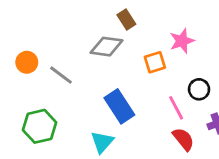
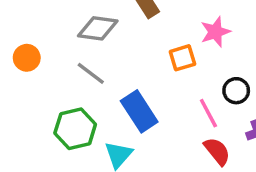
gray diamond: (106, 47) -> (98, 28), moved
gray line: (61, 75) -> (91, 73), moved
green hexagon: (40, 126) -> (75, 129), moved

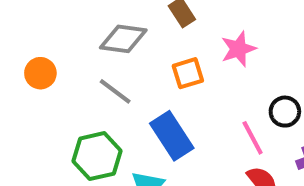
pink star: (215, 32) -> (238, 49), moved
orange square: (182, 58) -> (188, 73), moved

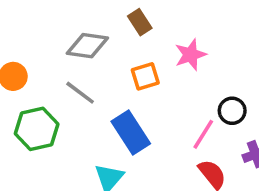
pink line: (253, 138) -> (203, 134), turned 60
green hexagon: (97, 156) -> (37, 129), moved

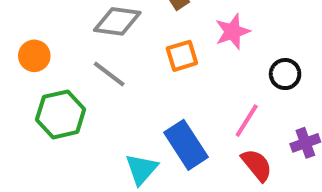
black circle: (232, 111) -> (285, 74), moved
blue rectangle: (131, 133) -> (186, 145), moved

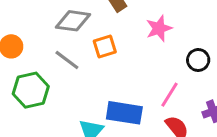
orange square: (182, 56) -> (105, 46), moved
blue rectangle: (186, 145) -> (124, 113), turned -48

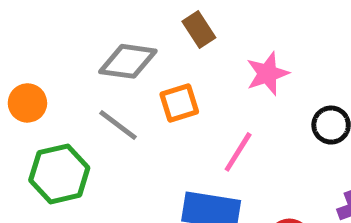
pink line: (170, 95) -> (238, 152), moved

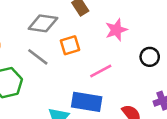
pink line: (238, 152) -> (101, 71), turned 30

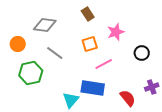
gray diamond: (43, 23) -> (45, 25), moved
orange square: (70, 45) -> (90, 44), moved

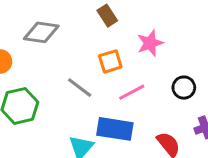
gray line: (55, 53) -> (80, 88), moved
black circle: (142, 53) -> (184, 88), moved

